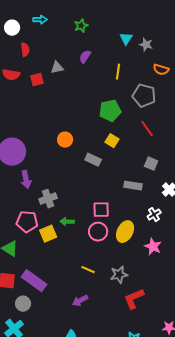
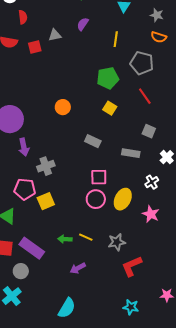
gray star: (146, 45) -> (157, 15), moved
gray rectangle: (93, 160) -> (93, 141), moved
green arrow: (67, 222) -> (65, 239), moved

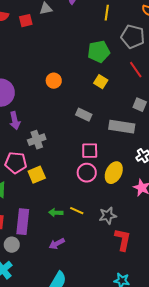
gray rectangle: (131, 153) -> (122, 127), size x1.4
purple rectangle: (32, 248) -> (23, 222), turned 60
red L-shape: (132, 266) -> (123, 240), turned 125
purple arrow: (78, 268) -> (57, 244), moved

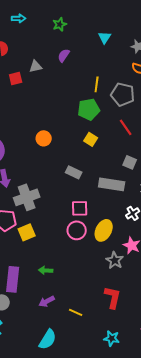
yellow line: (107, 13) -> (97, 84), moved
gray cross: (37, 140) -> (27, 197), size x1.4
yellow line: (77, 211) -> (76, 312), moved
gray star: (108, 216) -> (115, 260), moved, turned -30

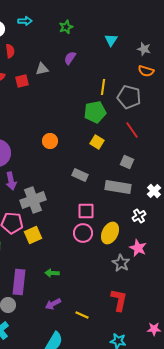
gray square: (130, 162) -> (127, 162), moved

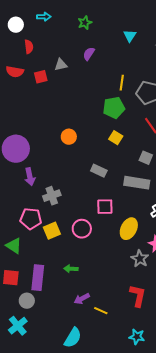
gray cross: (33, 200) -> (52, 196), size x0.7
pink circle: (83, 233) -> (82, 229), moved
purple arrow: (53, 304) -> (82, 299), moved

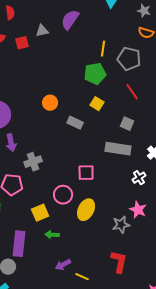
purple semicircle: (89, 54) -> (70, 20), size x1.5
gray rectangle: (99, 171) -> (75, 123), moved
yellow ellipse: (129, 229) -> (86, 210), moved
yellow square: (52, 231) -> (40, 213), moved
gray star: (140, 259) -> (121, 225), turned 30

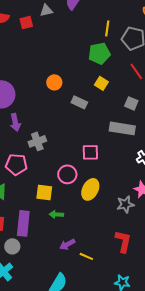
yellow square: (40, 213) -> (44, 192), turned 30

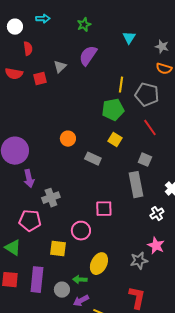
gray triangle: (46, 10) -> (60, 67), turned -32
gray rectangle: (122, 128) -> (136, 185), turned 70
yellow ellipse: (90, 189) -> (99, 264), moved
green arrow: (56, 214) -> (80, 280), moved
gray circle: (12, 246) -> (62, 290), moved

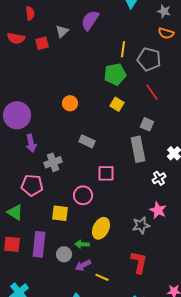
gray rectangle: (93, 159) -> (87, 141), moved

